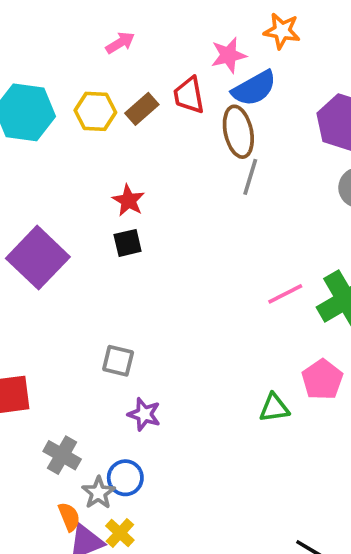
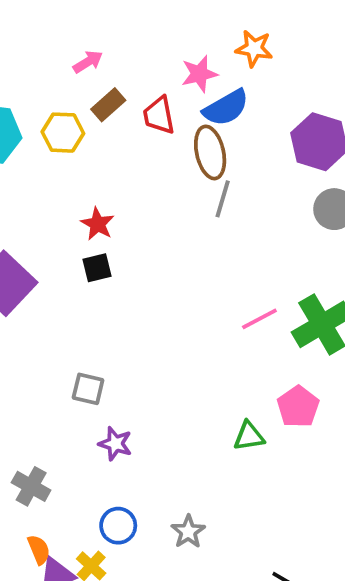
brown rectangle: (142, 109) -> (108, 105), moved
blue circle: (125, 478) -> (118, 526), moved
gray star: (98, 493) -> (188, 532), moved

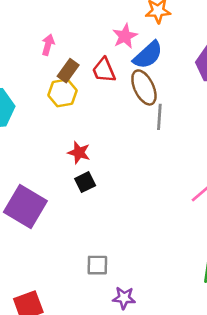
pink arrow: (88, 62) -> (48, 45), turned -30
yellow hexagon: (63, 133) -> (63, 93), moved

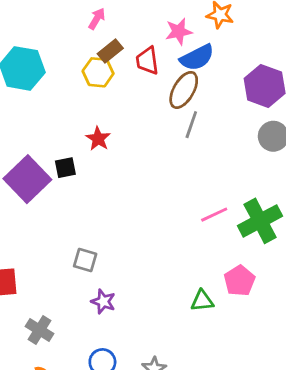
brown ellipse: (144, 87) -> (184, 90), turned 40
black square: (85, 182) -> (65, 168), moved

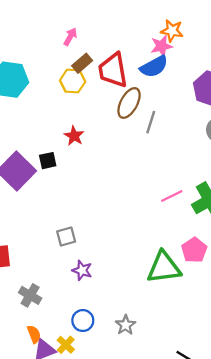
pink star: (179, 32) -> (161, 46), moved
red trapezoid: (147, 61) -> (113, 70), size x1.5
brown ellipse: (184, 90) -> (129, 103), moved
gray square: (85, 260) -> (66, 237), turned -30
green triangle: (202, 301) -> (164, 268), size x1.8

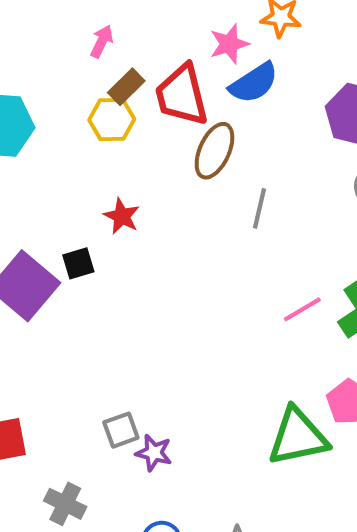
pink star: (161, 46) -> (229, 44), moved
gray line: (151, 122) -> (259, 208), moved
gray square: (66, 237) -> (121, 430), moved

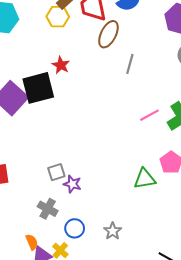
black square: (78, 263) -> (38, 88), size x2.0
green triangle: (298, 437) -> (145, 179), size x0.7
gray cross: (65, 504) -> (48, 209), moved

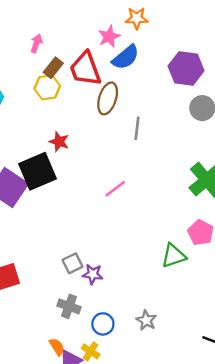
pink line: (149, 115) -> (115, 189), moved

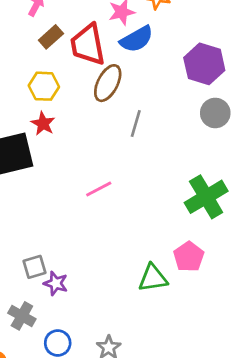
yellow hexagon: (47, 87) -> (44, 86), moved

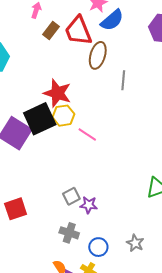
yellow hexagon: (44, 86) -> (63, 116), moved
red star: (43, 124) -> (57, 93), size x1.6
pink line: (99, 189) -> (87, 135), moved, turned 72

